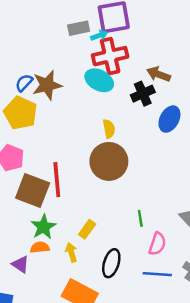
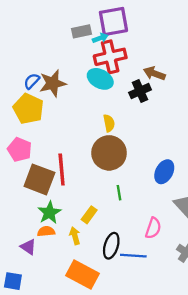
blue ellipse: (169, 119) -> (164, 172), moved
green line: (140, 218) -> (119, 193), moved
blue line: (157, 274) -> (133, 256), moved

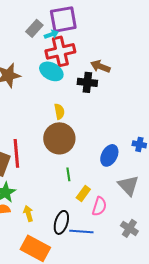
gray rectangle: (81, 31) -> (34, 28), turned -36
black cross: (140, 91) -> (87, 82), turned 30
yellow rectangle: (89, 215) -> (83, 193), moved

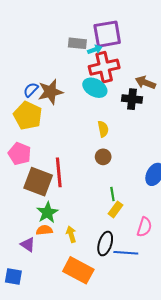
gray rectangle: (34, 28) -> (77, 43), turned 54
brown circle: (59, 138) -> (103, 157), size x0.5
yellow rectangle: (83, 193) -> (115, 209), moved

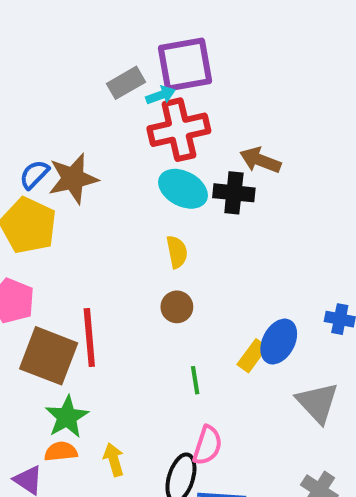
gray rectangle: (77, 43) -> (126, 83), turned -36
cyan ellipse: (95, 88) -> (183, 189), moved
yellow rectangle: (115, 209) -> (252, 356), moved
pink semicircle: (144, 227) -> (207, 445), moved

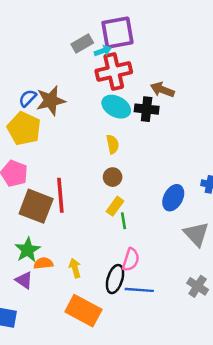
yellow rectangle: (252, 356) -> (115, 206), moved
green star: (67, 417) -> (28, 250), moved

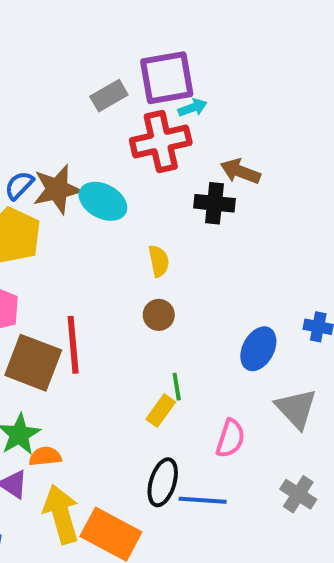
cyan arrow: (103, 51) -> (193, 108), moved
cyan ellipse: (116, 107) -> (103, 201), moved
yellow rectangle: (115, 206) -> (161, 411), moved
pink semicircle: (131, 260) -> (230, 438), moved
yellow arrow: (75, 268) -> (61, 514), moved, size x1.8

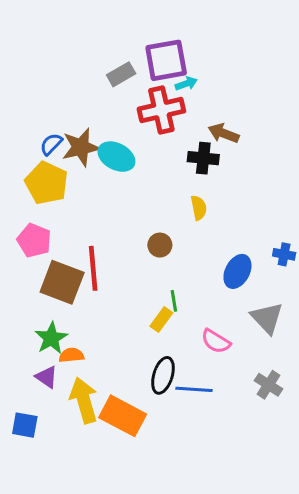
yellow semicircle: (159, 261) -> (199, 208), moved
pink semicircle: (230, 438) -> (216, 341), turned 104

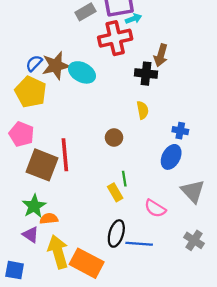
brown arrow: (224, 133) -> (161, 55), turned -95
blue cross: (284, 254) -> (180, 131), moved
yellow rectangle: (161, 320) -> (115, 192), turned -66

